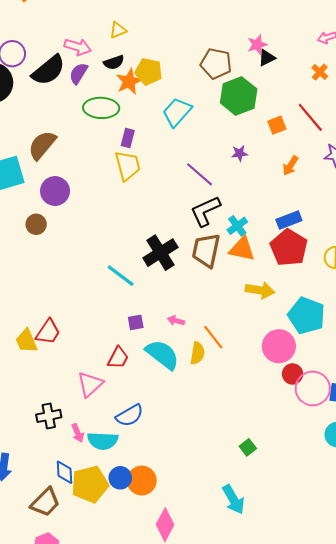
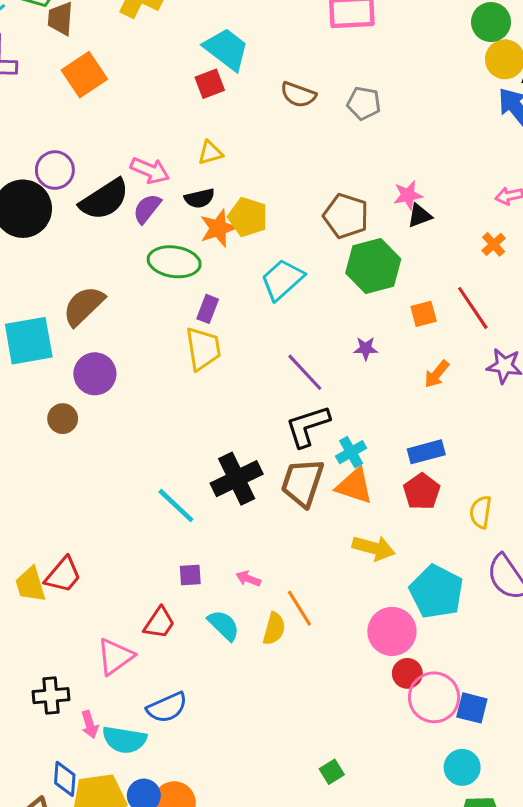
red pentagon: (289, 248) -> (422, 492), size x0.7
cyan semicircle: (162, 355) -> (224, 625), size x0.7

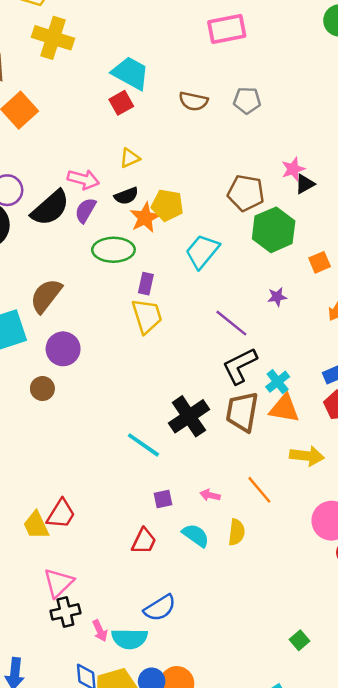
orange line: (299, 608) -> (259, 490), moved
pink triangle: (115, 657) -> (59, 583), moved

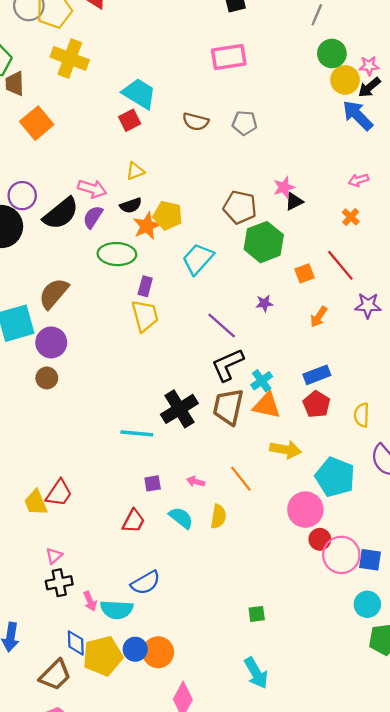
purple circle: (63, 349) -> (51, 342), moved
cyan line: (143, 445) -> (137, 433), turned -32
pink triangle: (59, 583) -> (54, 556), size x0.6
green square: (299, 640) -> (257, 614), moved, turned 30

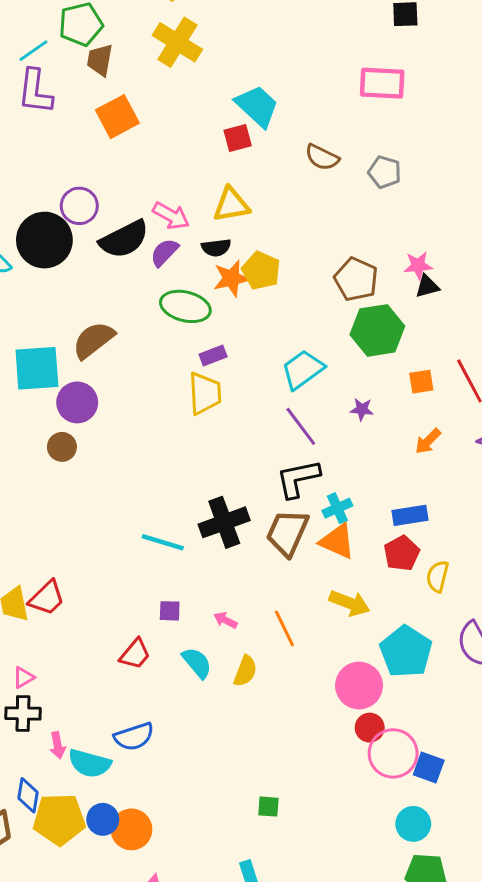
yellow triangle: (135, 171) -> (231, 205), size x1.5
cyan trapezoid: (198, 259) -> (303, 370), moved
purple rectangle: (145, 286) -> (213, 355), turned 42
yellow semicircle: (362, 415) -> (438, 576), moved

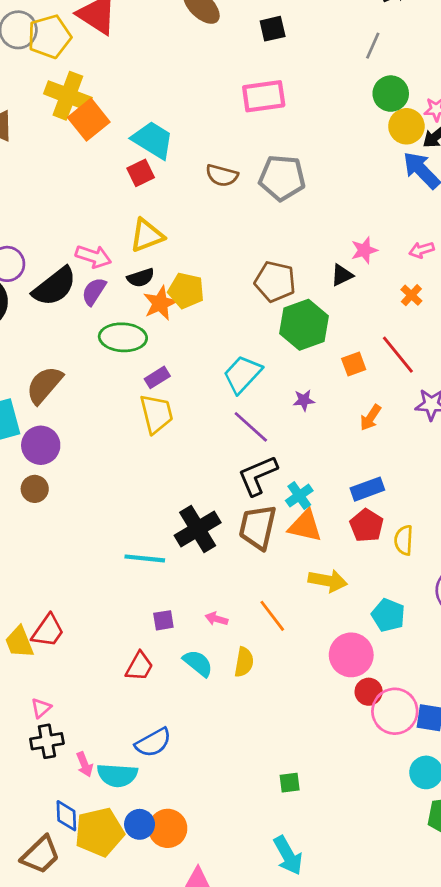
orange square: (117, 117) -> (89, 120), moved
gray pentagon: (385, 172) -> (282, 178), size x1.5
pink star: (418, 266) -> (364, 250), moved
cyan pentagon: (406, 652) -> (388, 615), size x0.7

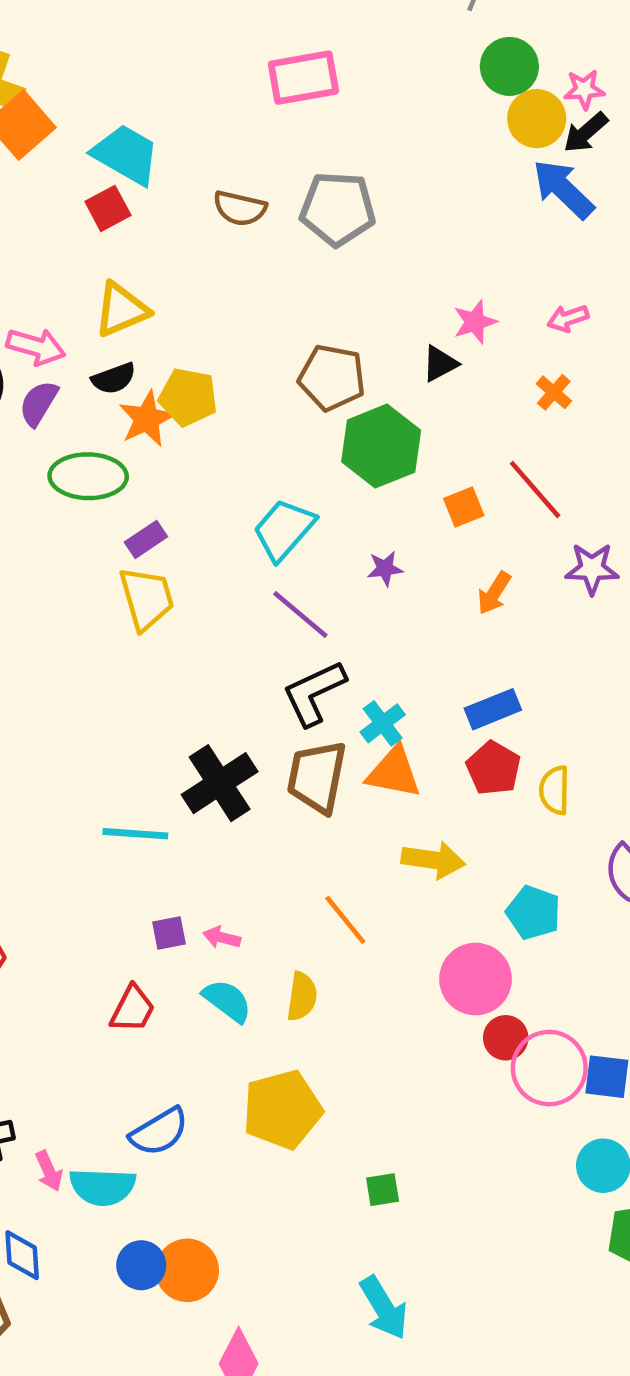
pink arrow: (216, 619) -> (222, 938), moved
yellow pentagon: (99, 832) -> (282, 1110), moved

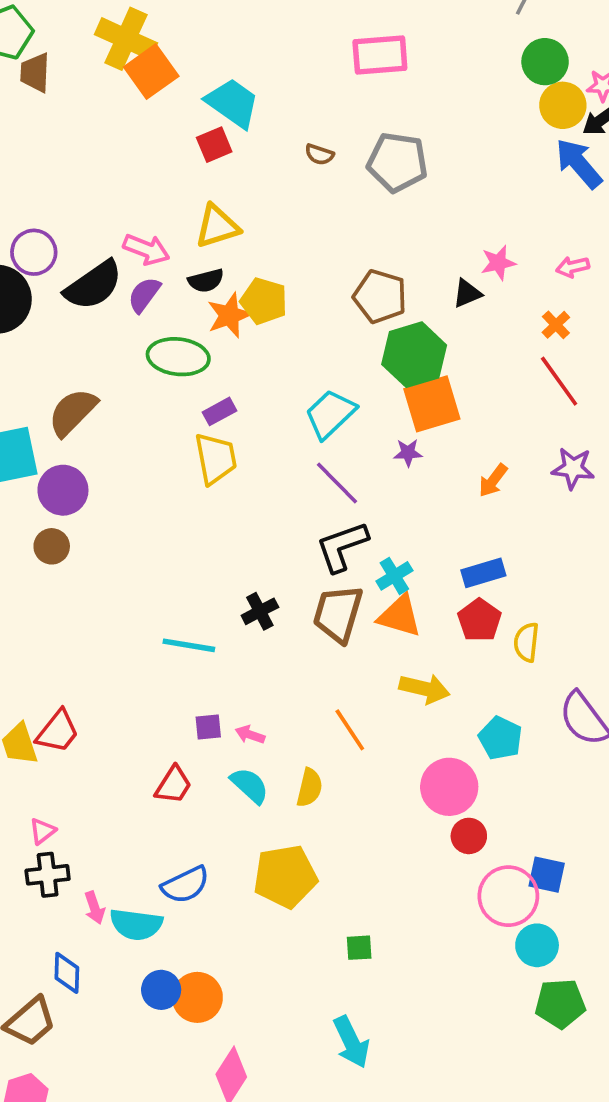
brown semicircle: (240, 208) -> (319, 154), size x0.7
red line: (535, 489) -> (559, 381), moved
orange square: (464, 507) -> (432, 404), moved, size x1.8
black cross: (220, 783) -> (260, 611), size x0.6
pink circle: (549, 1068) -> (508, 896), moved

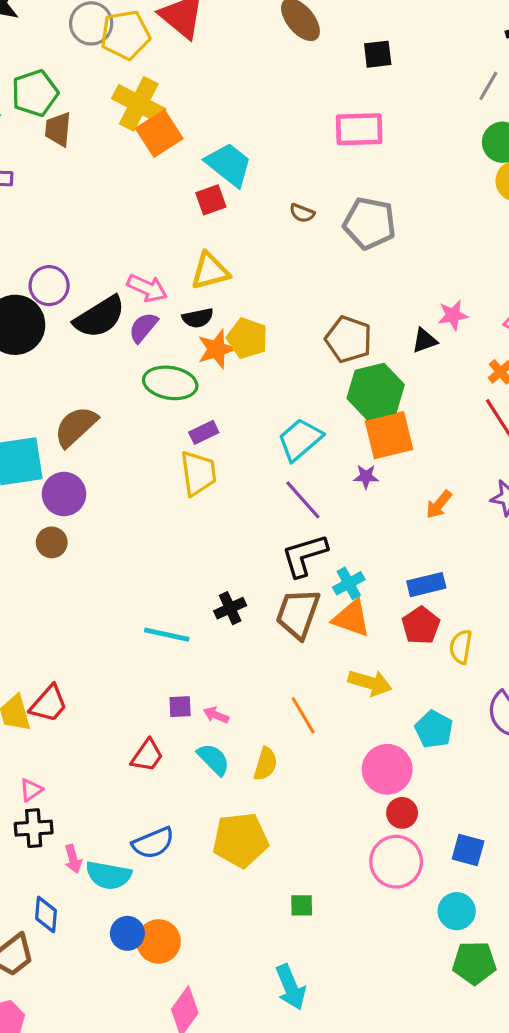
pink circle: (508, 896) -> (396, 862), moved

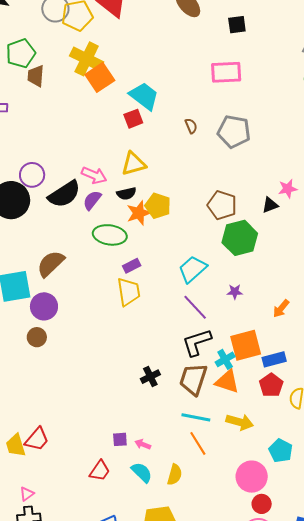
brown semicircle: (302, 213) -> (191, 126), turned -133
orange square: (389, 435) -> (246, 345), moved
cyan line: (167, 635) -> (196, 417), moved

